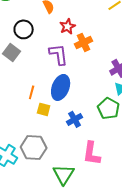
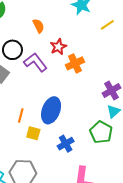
purple L-shape: (59, 54) -> (35, 62), moved, turned -30

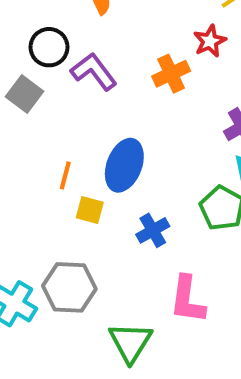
red star: (58, 47) -> (210, 41), moved

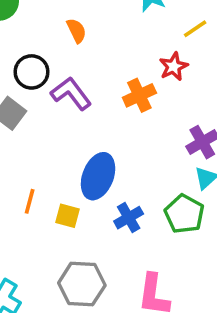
orange line: (65, 175) -> (30, 201), moved
blue cross: (153, 230) -> (129, 218), moved
gray hexagon: (69, 287) -> (82, 284), moved

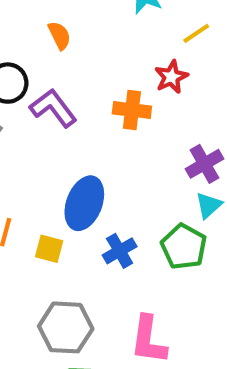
orange cross: (139, 95) -> (132, 110), turned 32

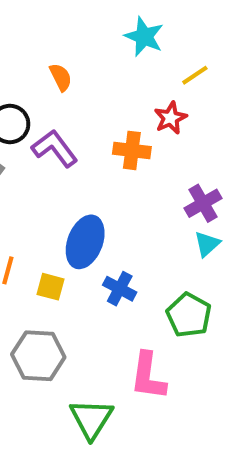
green pentagon: (184, 247) -> (189, 315), moved
blue cross: (120, 251) -> (120, 289), turned -32
gray hexagon: (66, 327) -> (38, 356), moved

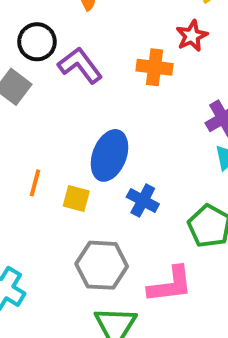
gray hexagon: (38, 356) -> (102, 265), moved
pink L-shape: (148, 376) -> (170, 285), turned -105

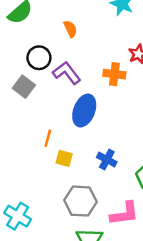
blue ellipse: (109, 155) -> (84, 111), moved
orange line: (35, 183) -> (48, 138), moved

